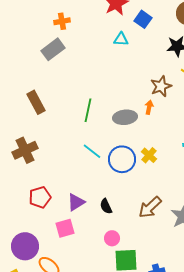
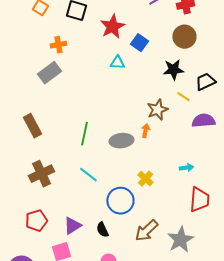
brown cross: (25, 150) -> (41, 174), moved
blue circle: (122, 159) -> (120, 201), moved

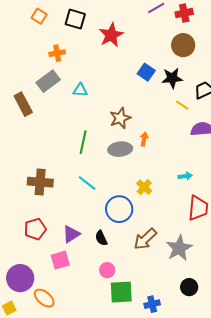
blue square: (139, 43) -> (146, 72), moved
cyan triangle: (117, 63) -> (80, 90), moved
brown star: (157, 110) -> (120, 118), moved
brown rectangle: (32, 126) -> (23, 104), moved
brown cross: (41, 174) -> (40, 182), turned 30

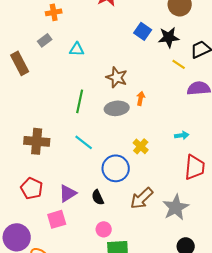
gray rectangle: (48, 81) -> (45, 40), size x0.6
brown star: (120, 118) -> (117, 77), turned -30
red pentagon: (35, 229) -> (32, 188), turned -30

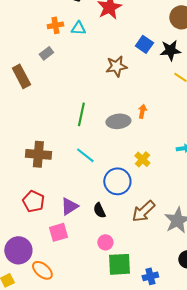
cyan triangle: (77, 49) -> (78, 28), moved
brown star: (117, 77) -> (116, 66), moved, turned -30

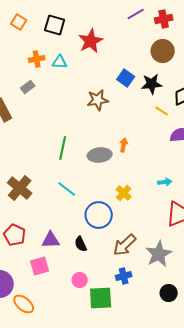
brown cross: (38, 154) -> (20, 188), turned 35
purple triangle: (69, 206) -> (51, 240), turned 30
pink circle: (105, 242) -> (80, 280), moved
blue cross: (150, 276) -> (124, 276), moved

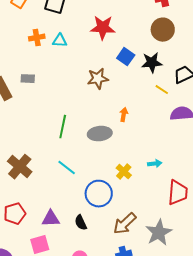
red star: (91, 41) -> (103, 28), moved, turned 30
gray rectangle: (28, 87) -> (28, 79), moved, turned 40
orange arrow: (124, 145) -> (124, 115), moved
cyan arrow: (165, 182) -> (155, 164), moved
red pentagon: (15, 235) -> (15, 214), turned 30

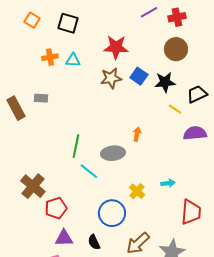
brown star: (98, 79) -> (111, 78), moved
cyan line: (67, 168) -> (89, 171), moved
red pentagon: (15, 214) -> (56, 208), moved

